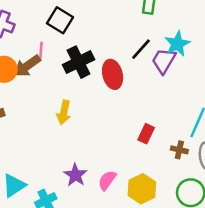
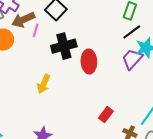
black line: (141, 49) -> (132, 32), moved
brown arrow: (27, 66) -> (23, 20), moved

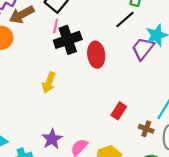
pink line: (36, 30) -> (56, 26), moved
black line: (132, 32) -> (125, 19), moved

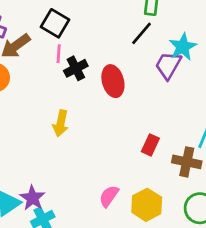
black cross: (68, 40) -> (76, 68), size x0.7
brown cross: (146, 129) -> (187, 162), size x1.5
purple star: (52, 139) -> (32, 198), moved

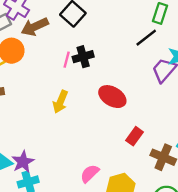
pink line: (59, 54) -> (67, 60), moved
red ellipse: (113, 81) -> (112, 97), moved, turned -56

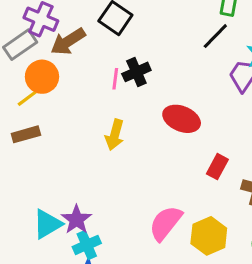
pink semicircle: (90, 173) -> (166, 223), size x1.4

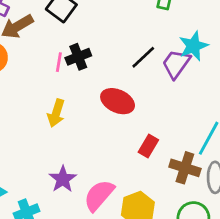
black line: (215, 36) -> (143, 57), moved
purple star: (76, 220) -> (63, 179), moved

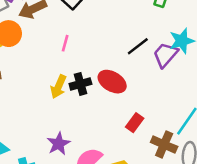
black cross: (78, 57) -> (80, 84), moved

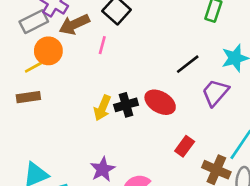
pink line: (65, 43) -> (102, 45), moved
purple trapezoid: (165, 55) -> (215, 93), moved

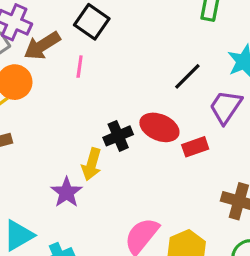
yellow arrow: (102, 108) -> (92, 164), moved
red rectangle: (185, 146) -> (195, 147), moved, turned 42
purple star: (103, 169) -> (67, 192), moved

